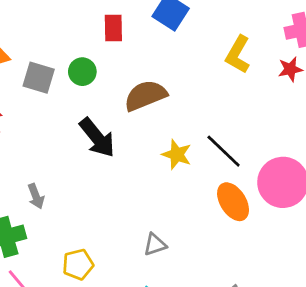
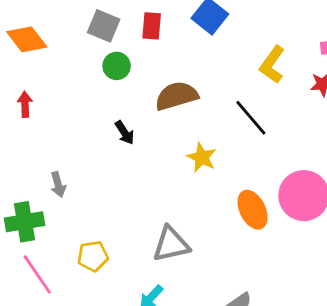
gray square: (39, 78) -> (104, 26), moved
black arrow: (97, 138) -> (125, 133), size x0.6
black line: (224, 151) -> (251, 118), moved
gray triangle: (155, 245) -> (171, 244), size x1.6

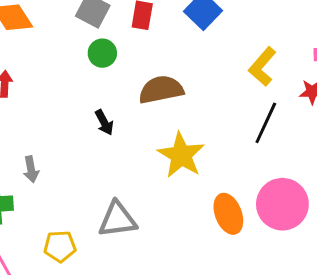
black line: (251, 118) -> (266, 123), moved, turned 60
yellow star: (202, 157) -> (181, 155), size x1.5
gray triangle: (171, 244) -> (117, 220), moved

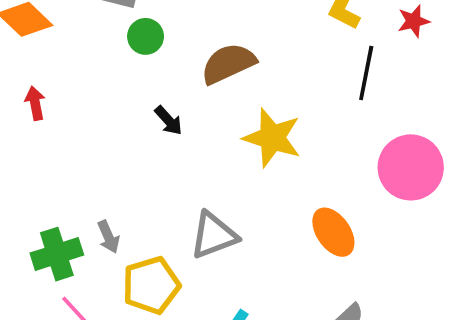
gray arrow: (31, 169) -> (108, 237), moved
orange ellipse: (228, 214) -> (333, 232), moved
yellow pentagon: (60, 246) -> (151, 285), size x1.4

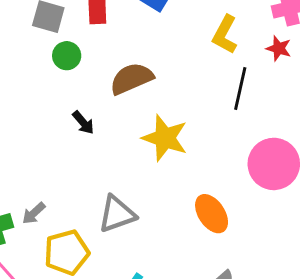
red star: (414, 21) -> (279, 48), turned 30
gray arrow: (108, 237) -> (34, 213), turned 70

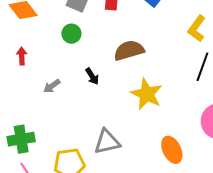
green circle: (67, 56) -> (71, 34), moved
gray arrow: (34, 213) -> (52, 86), moved

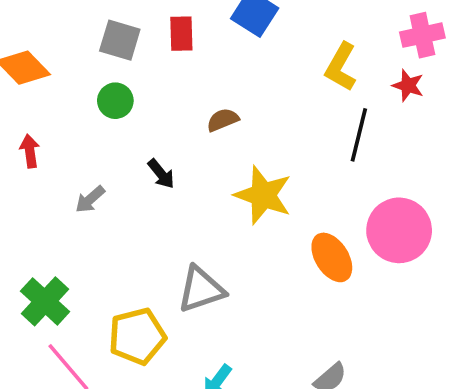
brown semicircle: (129, 50) -> (223, 120), size x0.6
green cross: (21, 139) -> (45, 301), turned -32
orange ellipse: (172, 150) -> (332, 257), moved

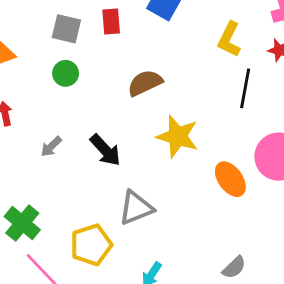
brown semicircle: (223, 120) -> (145, 83), size x1.5
black arrow: (161, 174) -> (105, 150), moved, size x1.5

